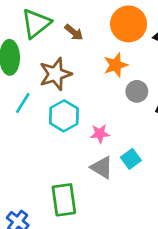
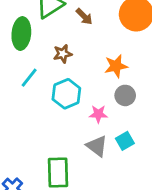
orange star: (116, 65) -> (116, 66), moved
brown star: (55, 74) -> (63, 54), size x0.6
gray circle: (137, 91) -> (125, 95), moved

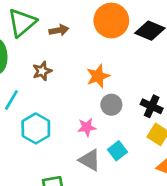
brown arrow: (84, 16) -> (59, 30), turned -48
cyan hexagon: (66, 94) -> (36, 128), moved

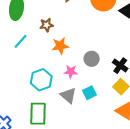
orange star: (98, 76) -> (60, 46), moved
cyan hexagon: (36, 128) -> (41, 80), moved

